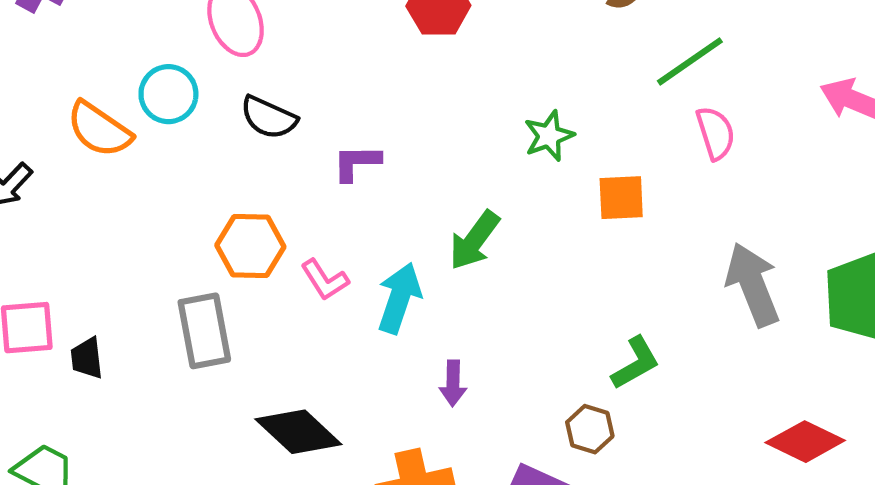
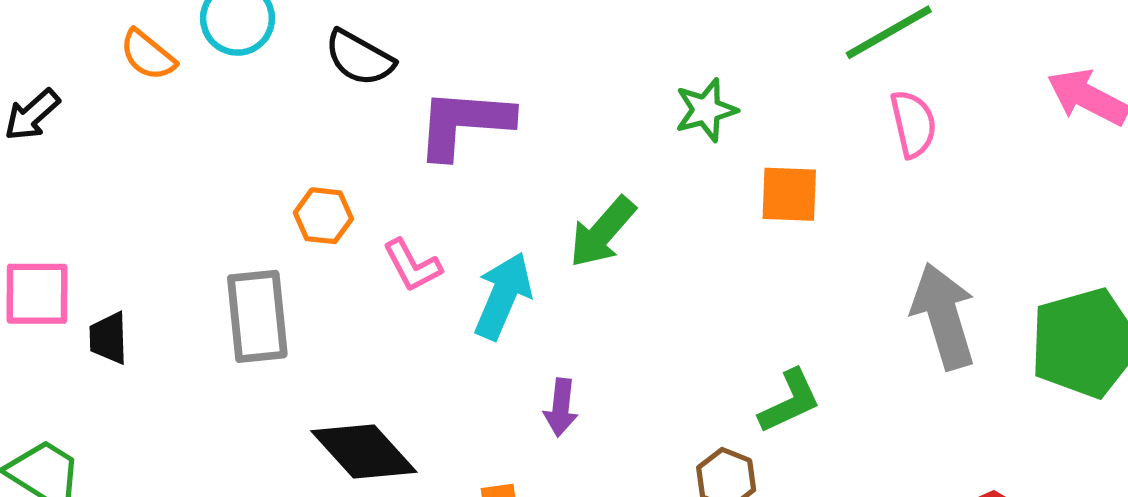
orange semicircle: (99, 129) -> (148, 55), size x0.7
purple L-shape: (357, 163) -> (464, 123), size x1.6
orange hexagon: (250, 246) -> (323, 216), size x0.7

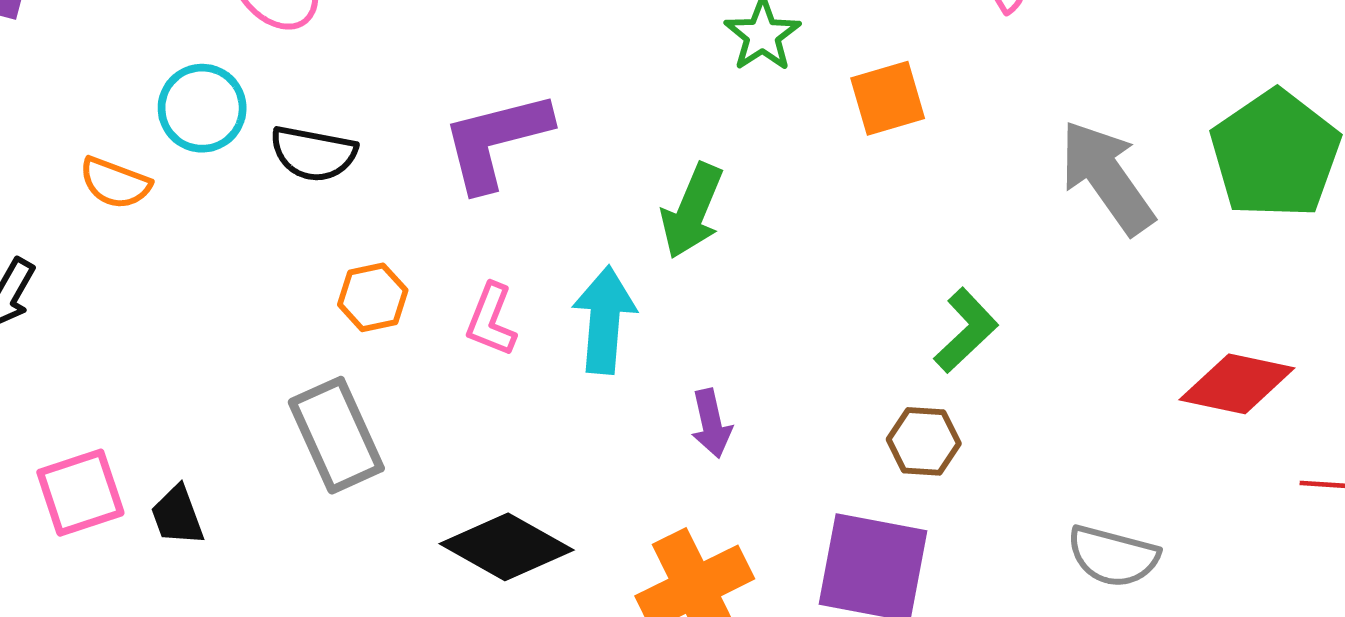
black semicircle: (359, 58) -> (313, 154), moved
pink L-shape: (412, 265) -> (491, 320), turned 68

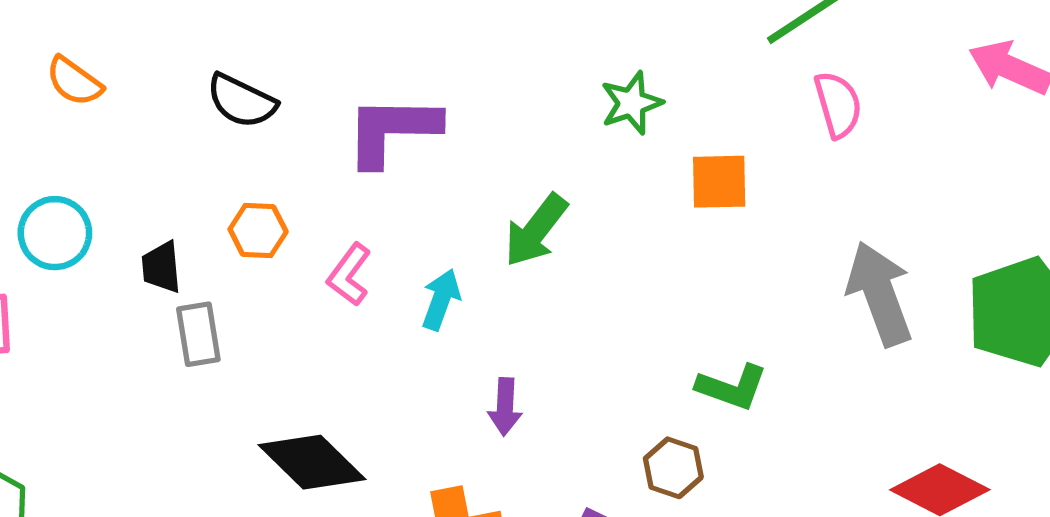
cyan circle: (202, 108) -> (55, 233), moved
cyan arrow: (604, 320) -> (441, 299), size x0.7
green L-shape: (966, 331) -> (732, 387), turned 48
gray rectangle: (336, 435) -> (198, 334), size x0.7
black trapezoid: (177, 516) -> (161, 267), moved

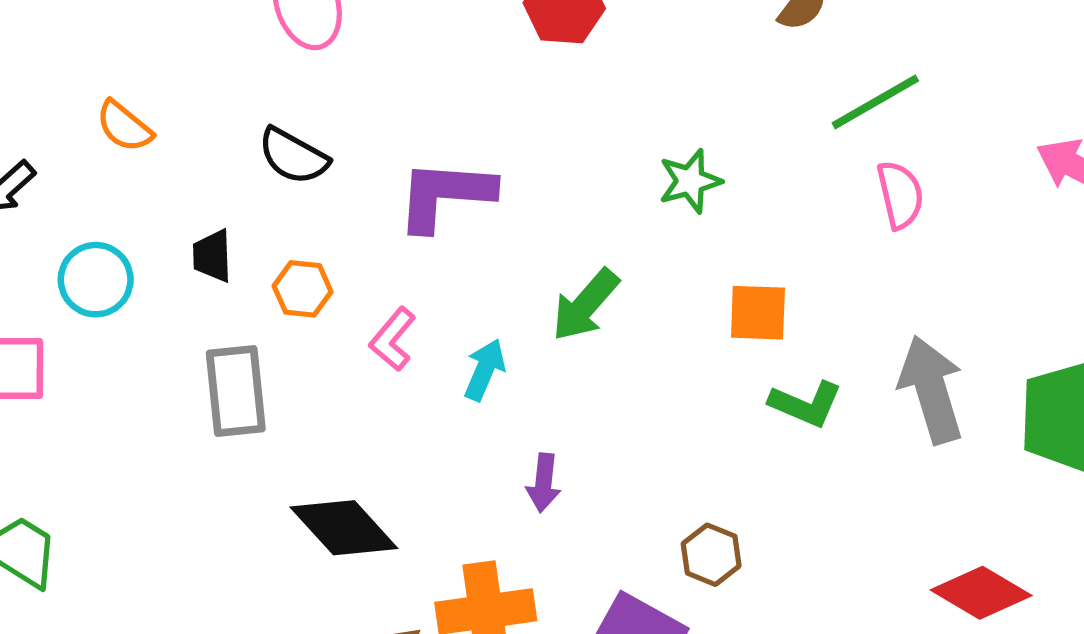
orange square: (719, 182) -> (758, 313), moved
black trapezoid: (161, 267) -> (212, 256), moved
gray rectangle: (198, 334) -> (236, 391), size x1.4
green L-shape: (732, 387) -> (806, 404), moved

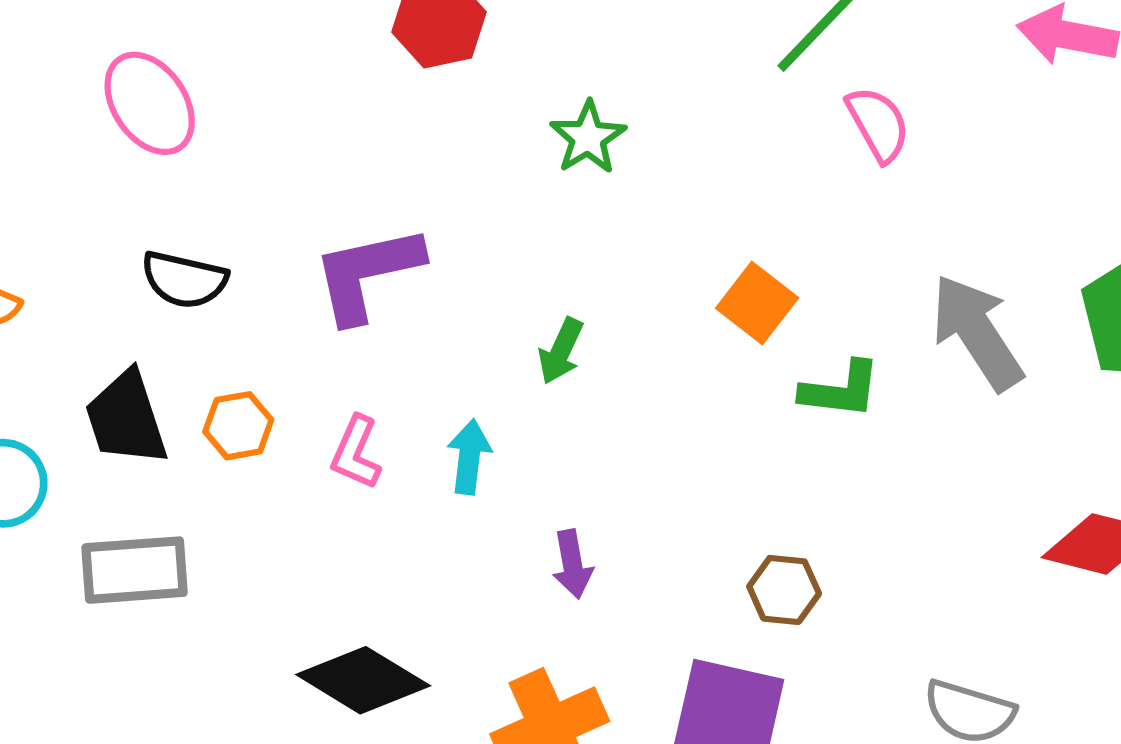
green star: (690, 181) -> (588, 138), moved
black trapezoid: (212, 256) -> (126, 418), size x1.6
green arrow: (585, 305) -> (561, 351), size x0.7
orange square: (758, 313) -> (757, 303), turned -38
gray rectangle: (236, 391) -> (135, 570), moved, turned -72

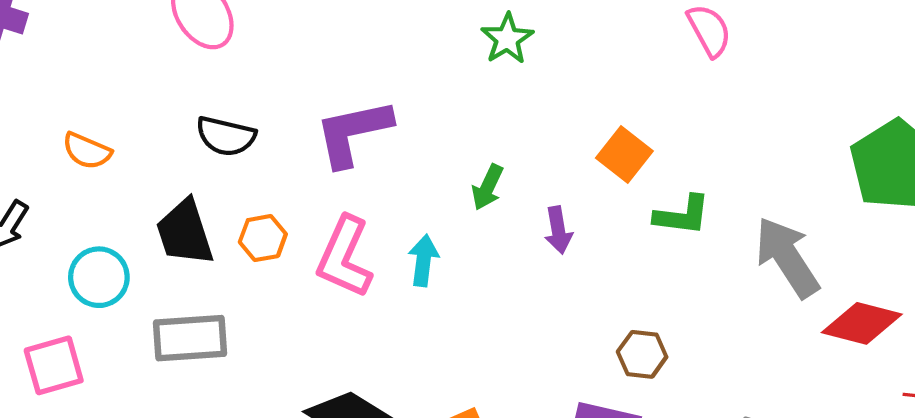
gray arrow: (977, 332) -> (787, 257), moved
pink L-shape: (356, 453) -> (345, 257), size x1.6
purple arrow: (572, 564) -> (558, 230), moved

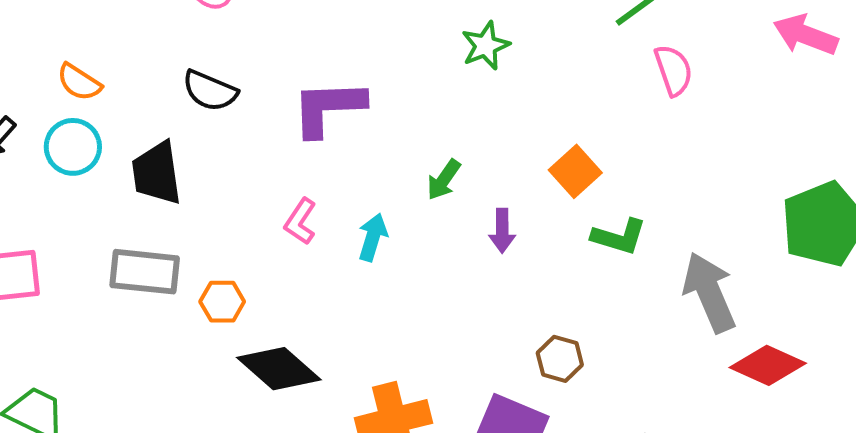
orange hexagon: (263, 238) -> (222, 302), moved
pink L-shape: (345, 257) -> (300, 222), size x0.6
cyan circle: (99, 277) -> (73, 147), moved

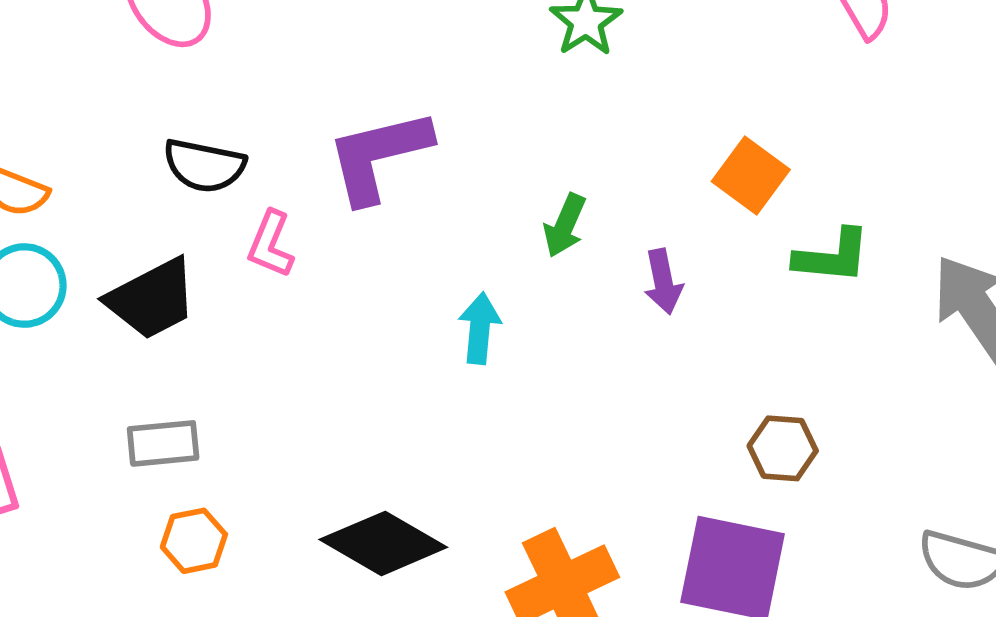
black trapezoid: (157, 173) -> (152, 299), turned -98
pink L-shape: (300, 222) -> (271, 244), moved
gray rectangle: (145, 272) -> (163, 443), size x0.7
orange hexagon: (222, 302) -> (194, 541), moved

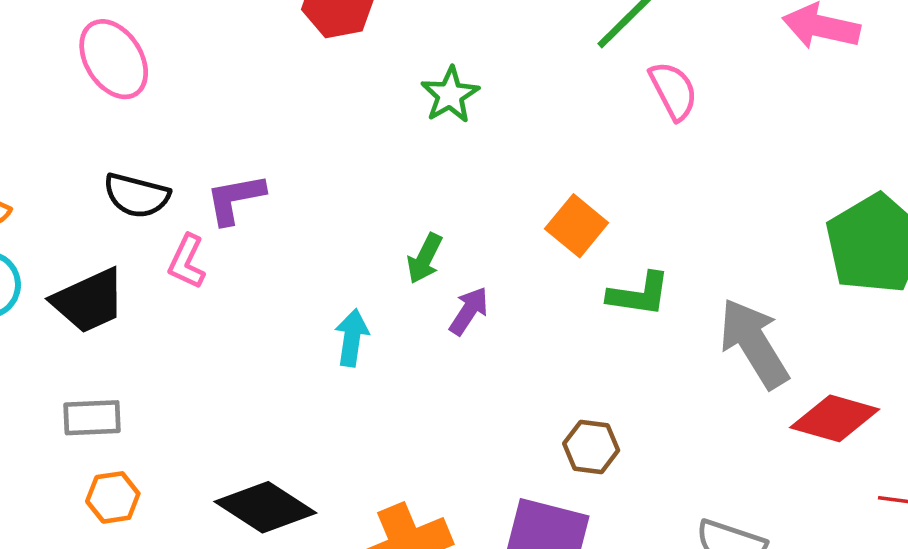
purple L-shape: (379, 156) -> (235, 199), moved, size x0.7
purple arrow: (663, 282) -> (469, 311), moved, turned -138

